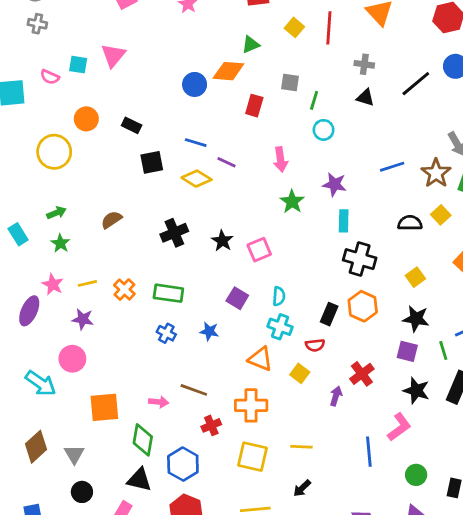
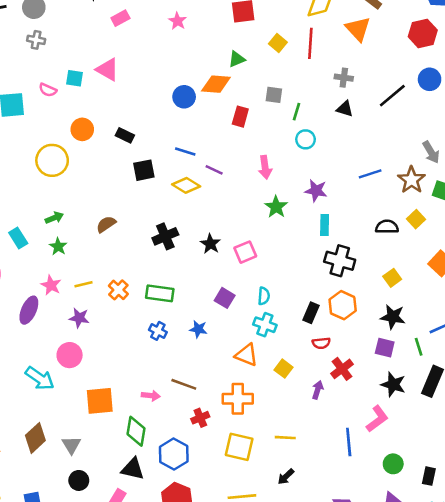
pink triangle: (113, 55) -> (107, 69), turned -40
red semicircle: (315, 345) -> (321, 343), moved

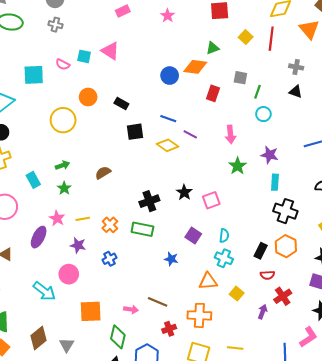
black cross: (165, 236) -> (149, 201), moved
blue cross: (158, 331) -> (109, 259), moved, turned 32
orange triangle: (246, 355) -> (208, 281), turned -30

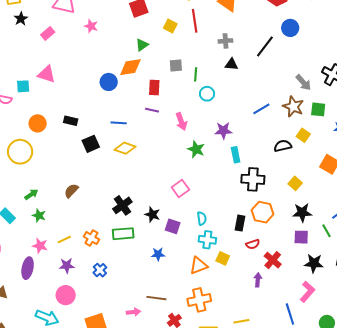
purple line: (190, 134) -> (152, 110), moved
black star: (184, 192) -> (152, 215), moved
yellow square: (237, 294) -> (223, 258), moved

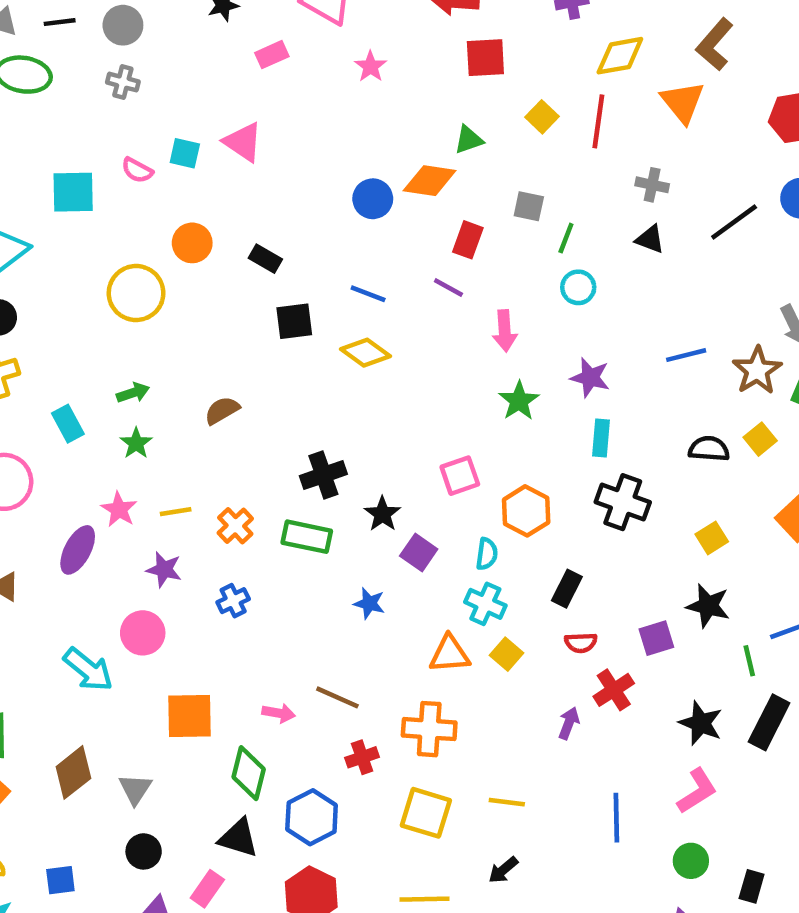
orange hexagon: (263, 212) -> (526, 511), moved
purple square: (301, 237) -> (656, 638), moved, turned -35
pink L-shape: (307, 292) -> (697, 791), moved

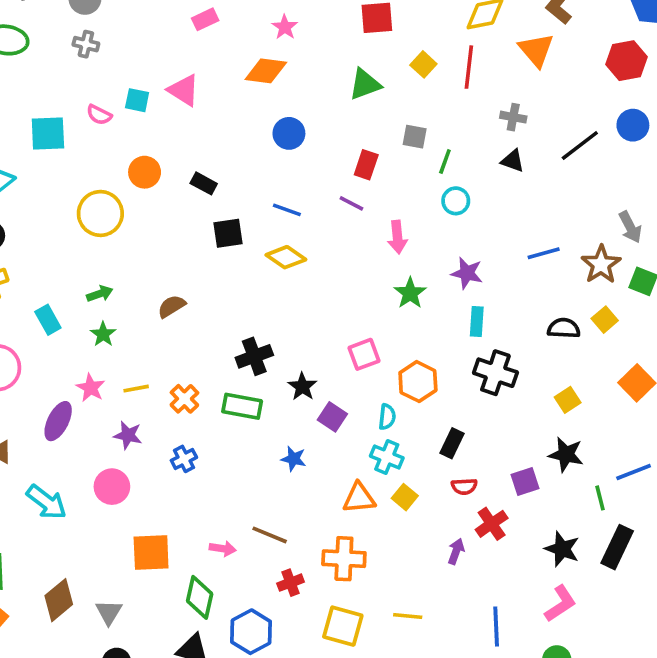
green triangle: (469, 140) -> (365, 84), size x1.4
orange diamond: (430, 181) -> (266, 71), moved
cyan arrow: (88, 670) -> (46, 502), moved

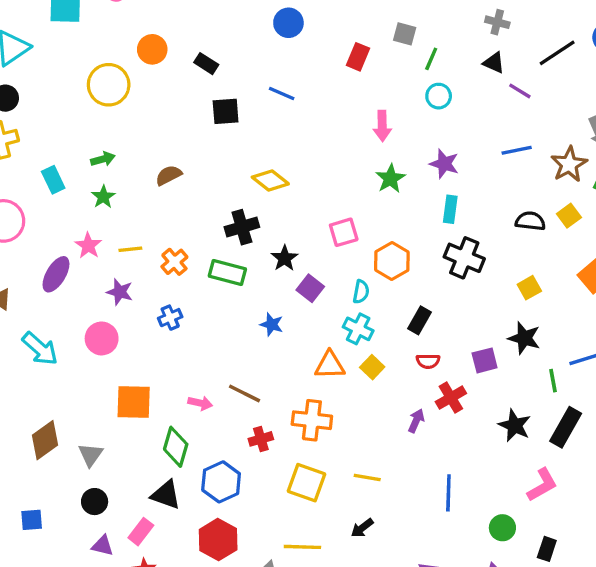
purple line: (351, 203) -> (520, 91), moved
yellow diamond: (286, 257) -> (270, 181), moved
pink L-shape: (560, 604) -> (542, 485), moved

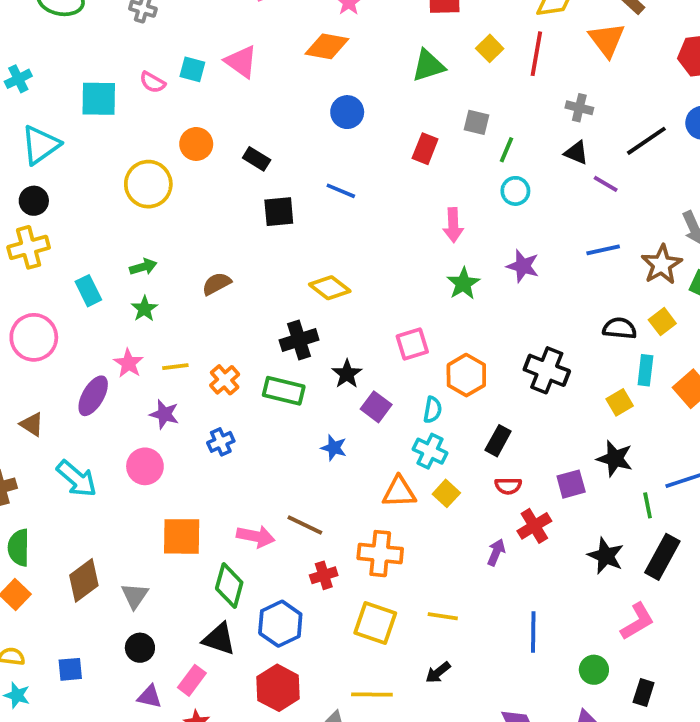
cyan rectangle: (450, 209) -> (645, 370), moved
pink arrow: (200, 403) -> (256, 536), size x1.4

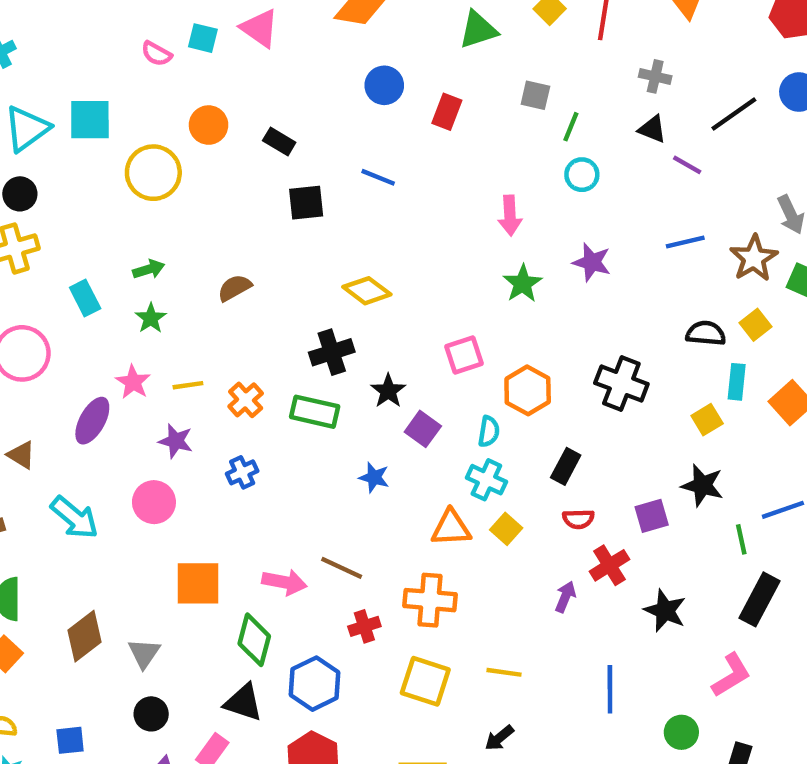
cyan square: (99, 99) -> (90, 120), moved
red rectangle: (425, 149) -> (447, 112), moved
black star: (606, 556) -> (665, 611), moved

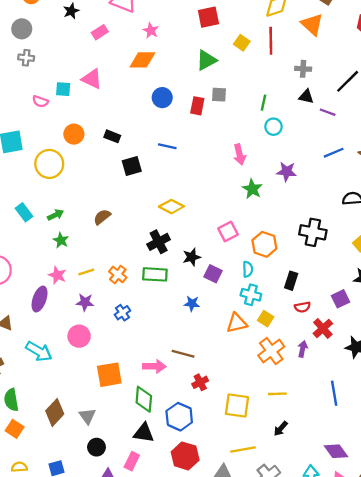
gray square: (535, 95) -> (219, 95), moved
cyan rectangle: (85, 298) -> (24, 212), moved
black star: (388, 391) -> (192, 257), turned 30
orange cross: (430, 600) -> (271, 351), moved, turned -32

